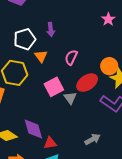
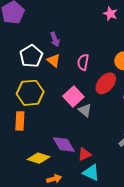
orange triangle: (41, 56) -> (54, 60), moved
gray triangle: (70, 98) -> (85, 110), moved

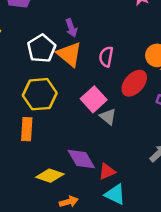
orange triangle: (54, 60) -> (69, 54), size x1.5

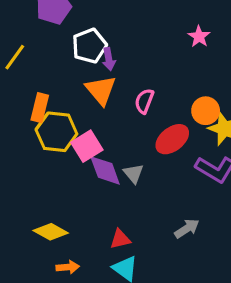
white pentagon: (42, 48) -> (89, 46), moved
pink square: (94, 99) -> (87, 146), moved
orange rectangle: (27, 129) -> (40, 108), moved
purple diamond: (81, 159) -> (105, 170), moved

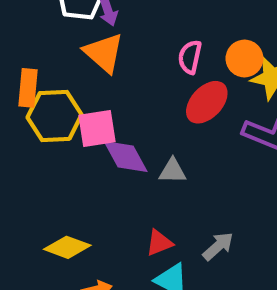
pink semicircle: (144, 101) -> (190, 57), moved
pink square: (87, 146) -> (97, 129), turned 32
gray triangle: (133, 173) -> (172, 171), moved, turned -40
gray arrow: (187, 229) -> (218, 246), moved

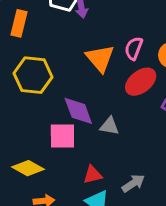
orange triangle: (104, 53) -> (100, 58), moved
orange rectangle: (28, 88) -> (19, 23), moved
pink square: (97, 129) -> (62, 136), moved

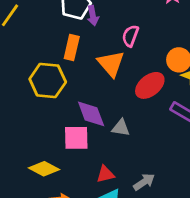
orange rectangle: (19, 23) -> (72, 48), moved
pink semicircle: (134, 48) -> (130, 36), moved

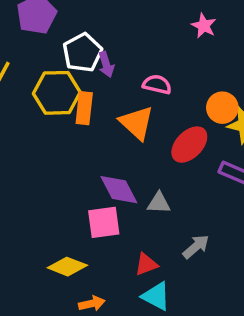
pink semicircle: (130, 36) -> (157, 84), turned 90
yellow hexagon: (48, 81) -> (57, 93), moved
gray arrow: (144, 182) -> (196, 247), moved

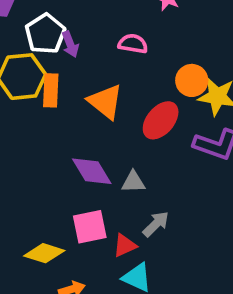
pink semicircle: (157, 84) -> (133, 44), moved
pink square: (104, 222) -> (90, 227), moved
gray arrow: (196, 247) -> (156, 224), moved

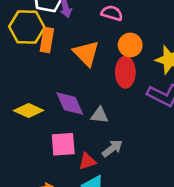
orange circle: (192, 80) -> (130, 45), moved
red ellipse: (161, 120) -> (125, 72), turned -48
yellow diamond: (44, 253) -> (29, 111), moved

